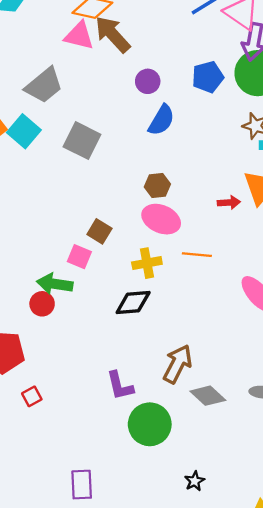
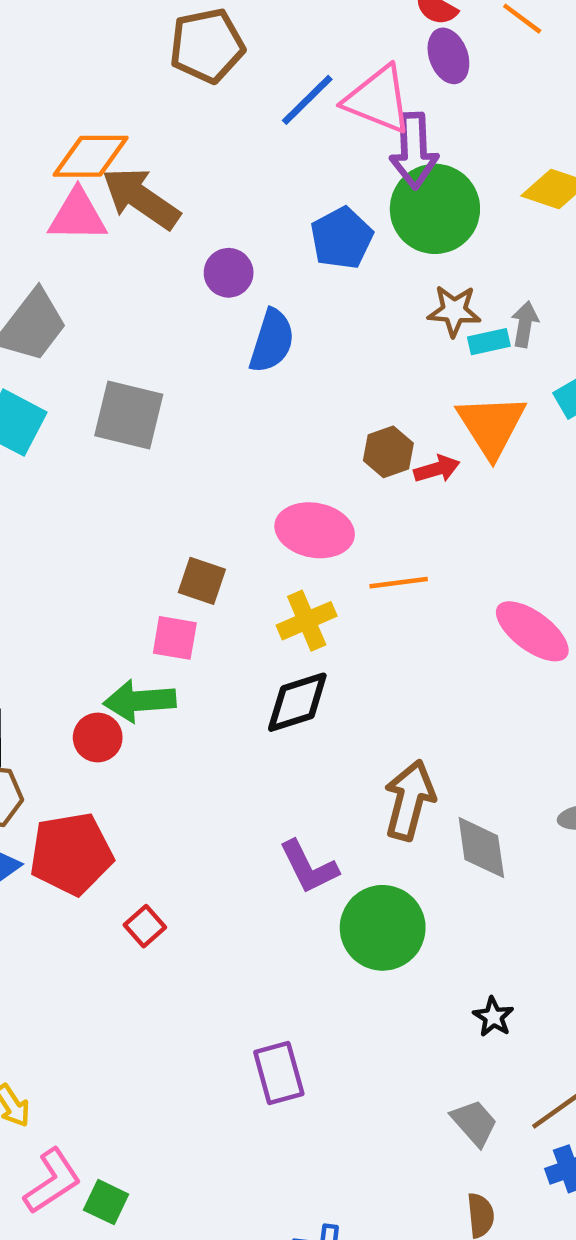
brown hexagon: (157, 185) -> (388, 452), moved
red circle: (42, 304) -> (98, 737), moved
gray diamond: (208, 396) -> (481, 848), turned 52

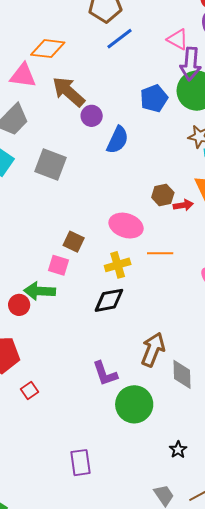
blue line: (307, 100) -> (120, 39), moved
pink triangle: (378, 100) -> (178, 39), size x0.7
brown arrow: (141, 198) -> (69, 92), moved
pink triangle: (77, 216) -> (23, 76), moved
purple circle: (229, 273) -> (92, 116), moved

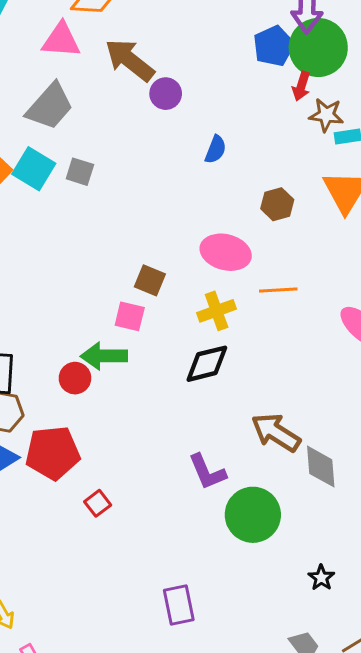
blue pentagon: (154, 98) -> (274, 46), moved
blue semicircle: (118, 140) -> (216, 149), moved, size x0.7
gray square: (51, 165) -> (80, 172), moved, size x0.6
red arrow: (183, 205) -> (301, 86), moved, turned 120
brown arrow: (153, 350) -> (276, 432), turned -76

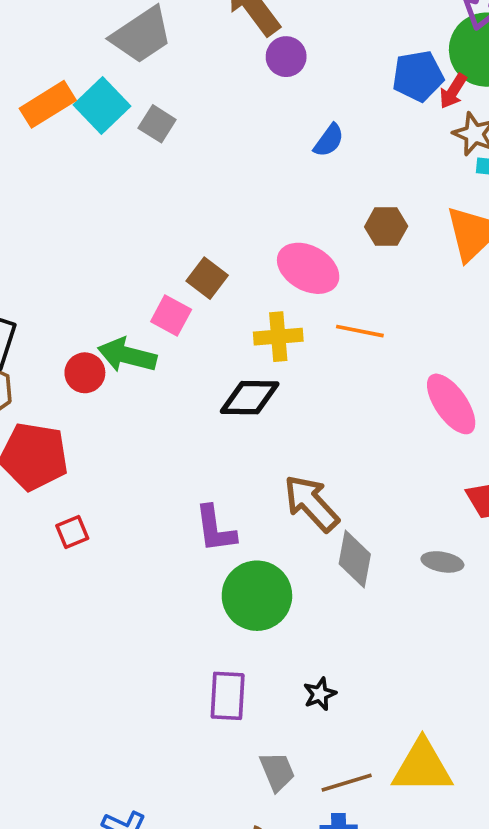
blue pentagon: (274, 46) -> (418, 76), moved
purple rectangle: (179, 605) -> (228, 696), moved

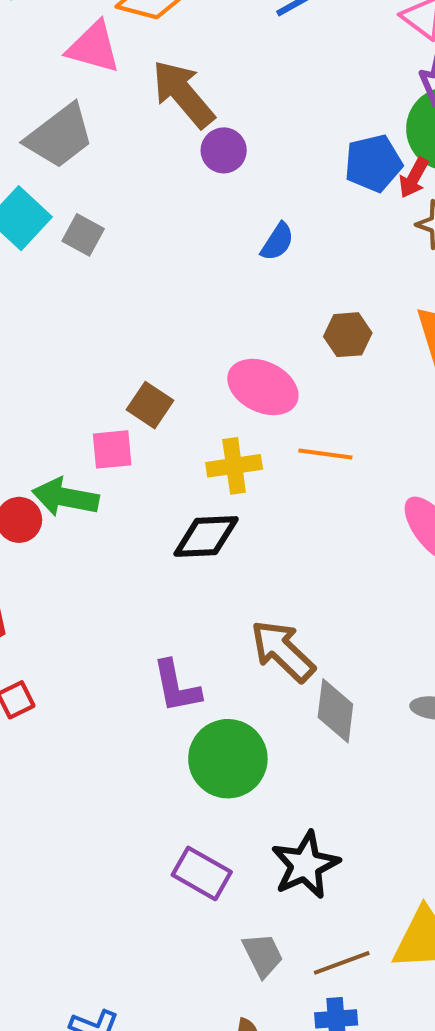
pink square: (171, 315) -> (112, 449), turned -30
black star: (320, 694) -> (305, 865), size x1.8
purple rectangle: (228, 696) -> (202, 873), turned -60

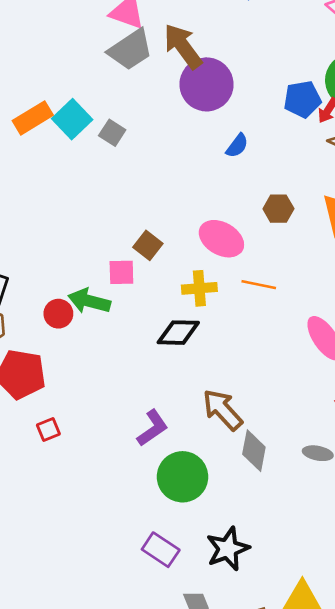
gray trapezoid: (59, 136) -> (130, 50), moved
purple circle: (224, 150) -> (207, 84), size x1.8
purple L-shape: (176, 686) -> (153, 428), turned -117

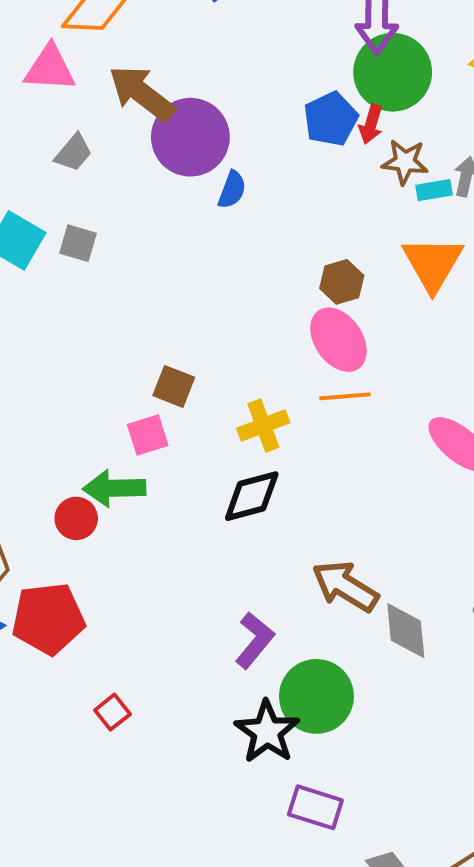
gray trapezoid: (130, 50) -> (73, 153), moved, size x0.6
blue semicircle: (237, 146) -> (232, 190), moved
pink ellipse: (221, 239) -> (338, 340), moved, turned 42
red square: (48, 430) -> (112, 712), moved
black star: (228, 549) -> (267, 732), moved

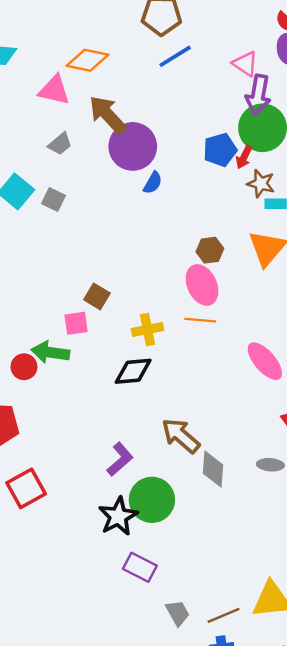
red square: (112, 712) -> (26, 488), size x1.8

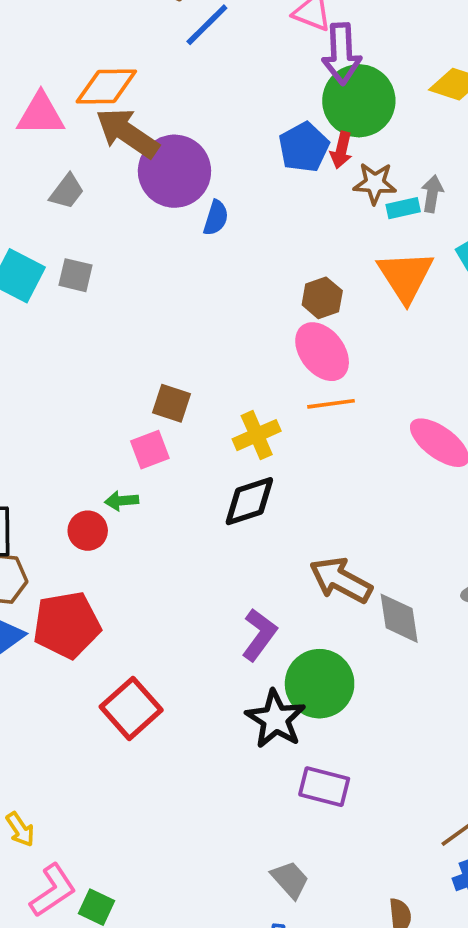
orange diamond: (87, 60) -> (106, 86), moved
green arrow: (50, 352) -> (122, 501), size x0.6
gray trapezoid: (178, 613) -> (290, 880), moved

